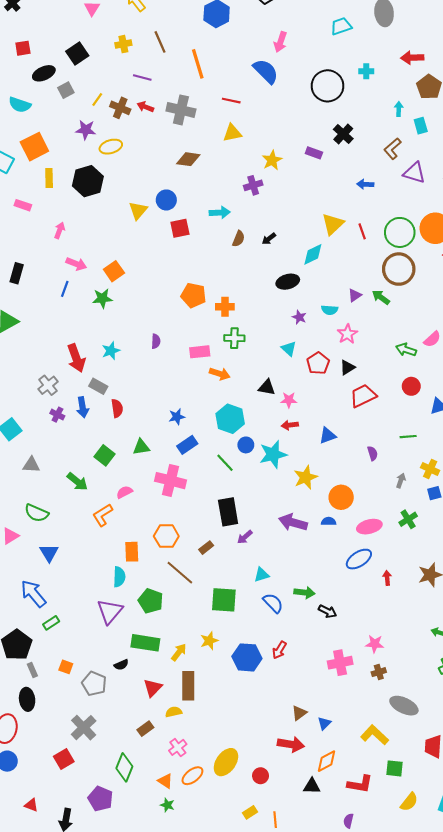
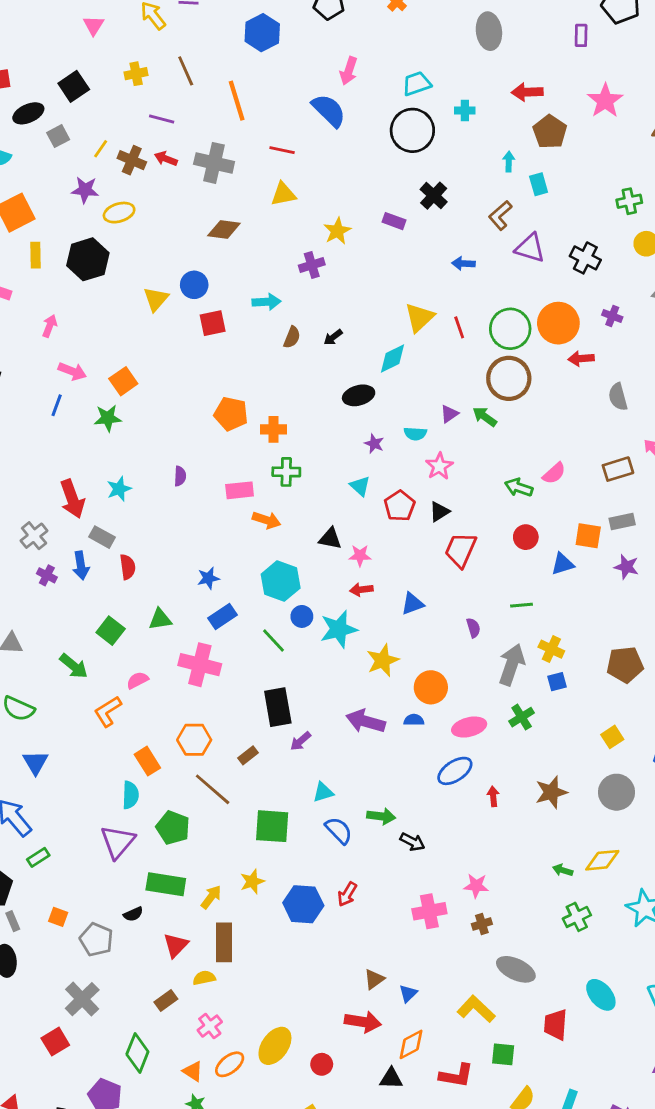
cyan trapezoid: (341, 26) -> (417, 84), moved
red trapezoid: (363, 396) -> (461, 550), turned -40
gray arrow: (401, 481) -> (512, 665), size x2.0
orange rectangle: (132, 552) -> (147, 761), turned -30

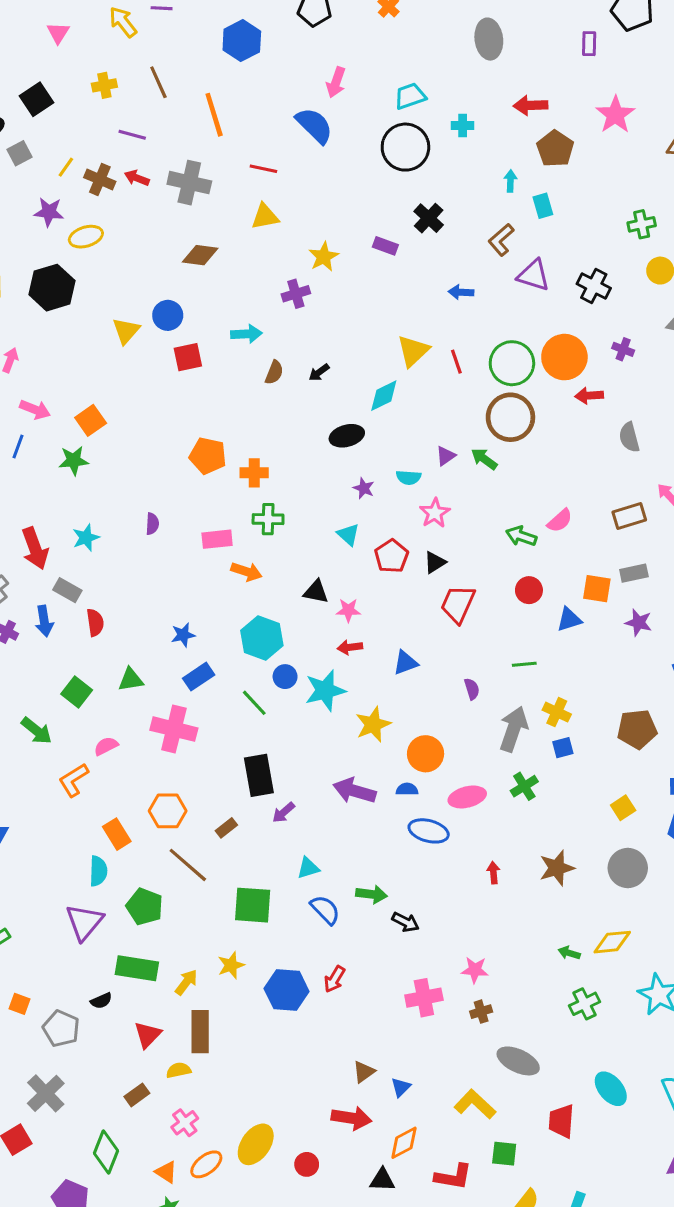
blue ellipse: (455, 771) -> (429, 831), moved, turned 48

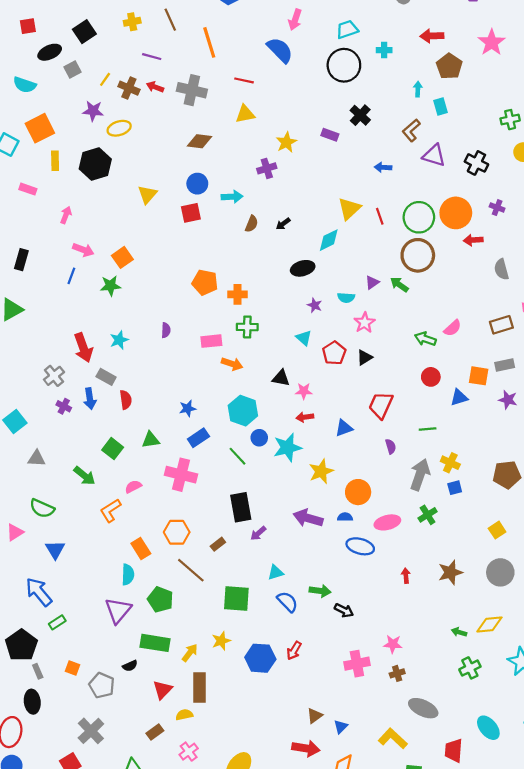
blue circle: (168, 315) -> (197, 184), moved
red trapezoid: (458, 604) -> (381, 405), moved

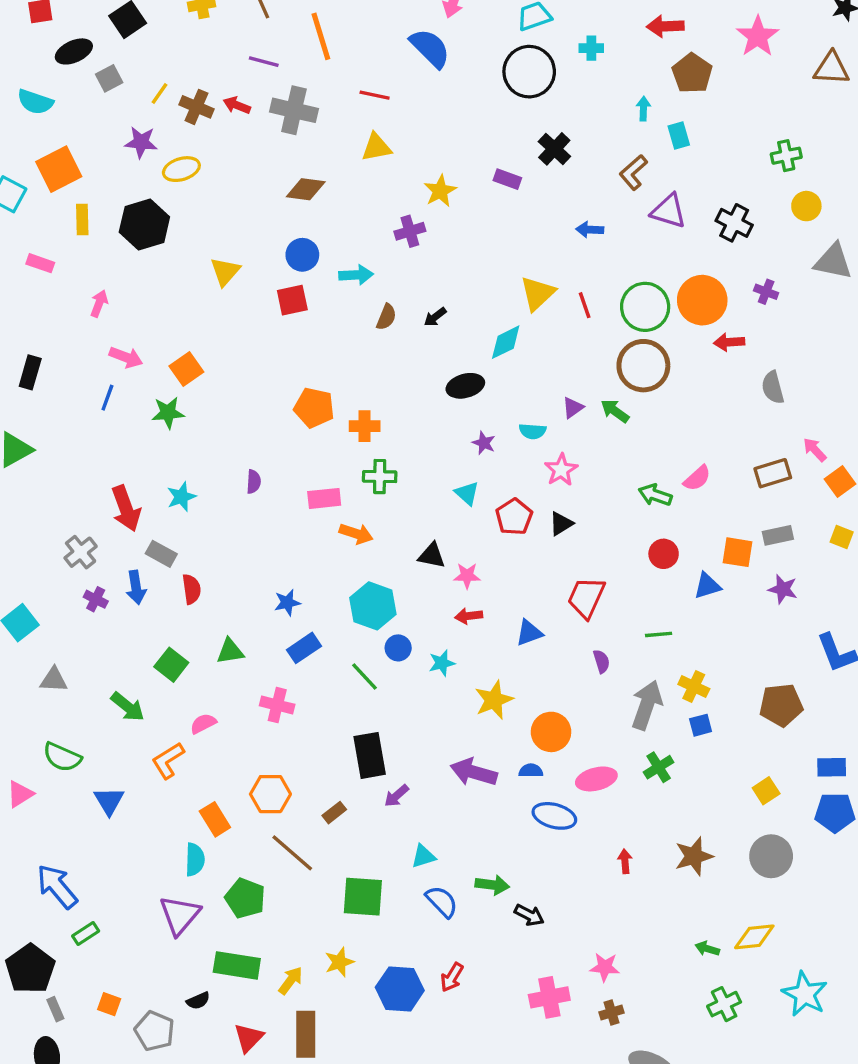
purple line: (152, 57) -> (264, 62), moved
cyan star: (287, 448) -> (442, 663), size x0.6
pink cross: (181, 475) -> (277, 705), size x0.7
blue triangle: (55, 550) -> (109, 801), moved

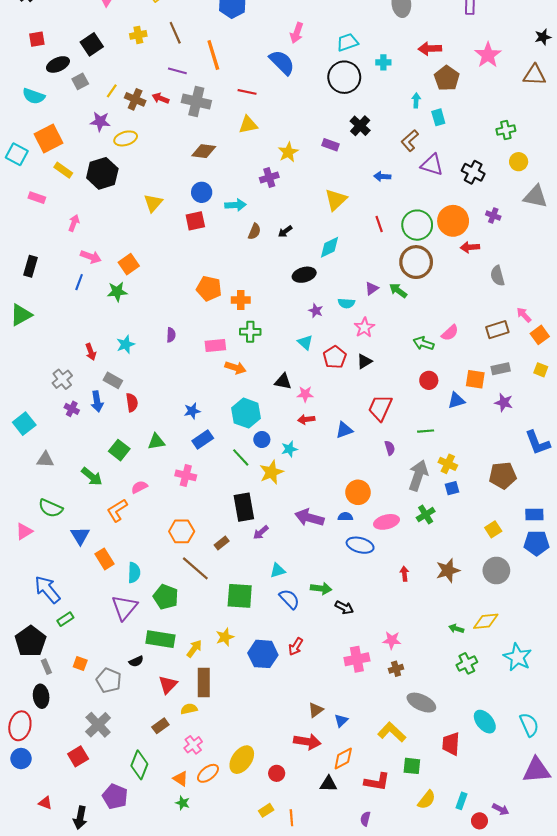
yellow rectangle: (82, 219) -> (63, 170), turned -54
yellow triangle: (538, 293) -> (336, 200), moved
red arrow: (126, 508) -> (91, 352), size x0.6
yellow star: (494, 700) -> (271, 472), moved
orange rectangle: (215, 819) -> (104, 559), moved

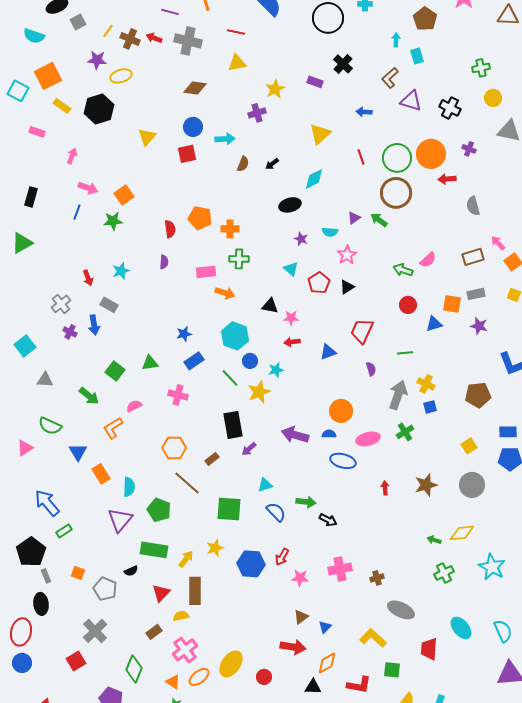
red semicircle: (132, 403) -> (170, 229), moved
pink star: (392, 640) -> (300, 578), moved
pink cross: (193, 745) -> (185, 650), size x1.4

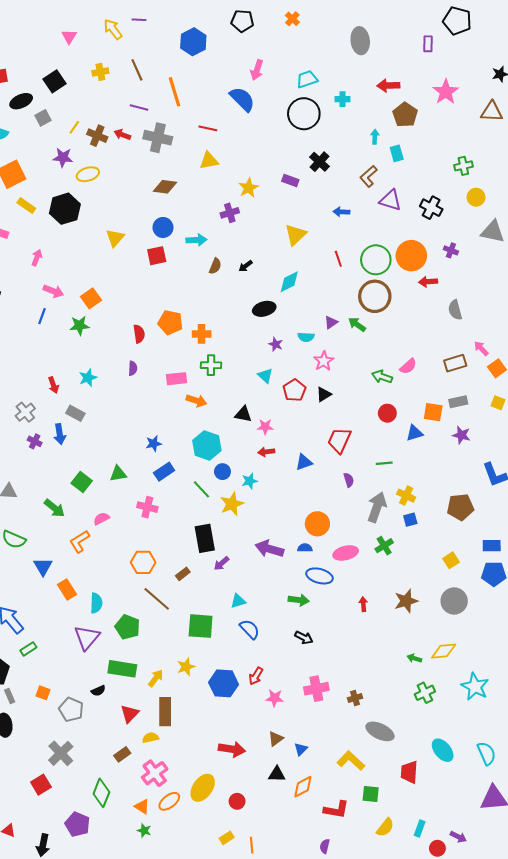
green arrow: (306, 502) -> (299, 600), moved
red arrow: (293, 647) -> (232, 749), moved
black triangle: (313, 687) -> (277, 774), moved

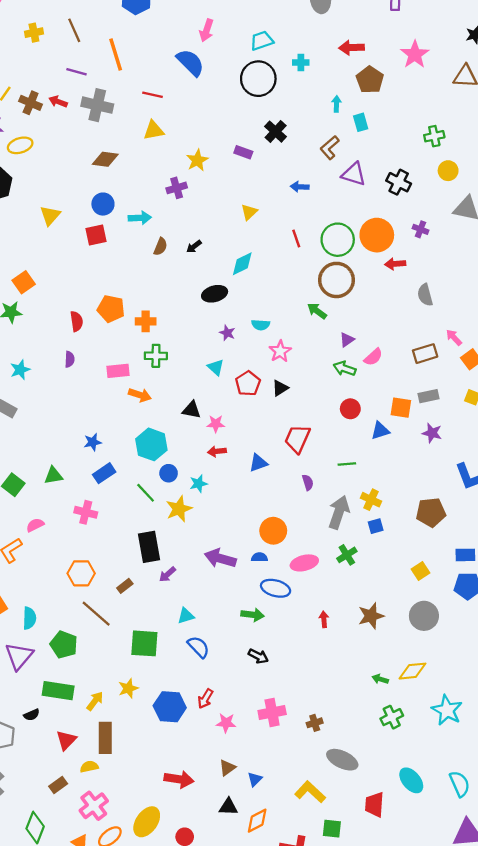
yellow triangle: (296, 235) -> (249, 212), size x0.7
purple triangle: (331, 322) -> (347, 340), moved

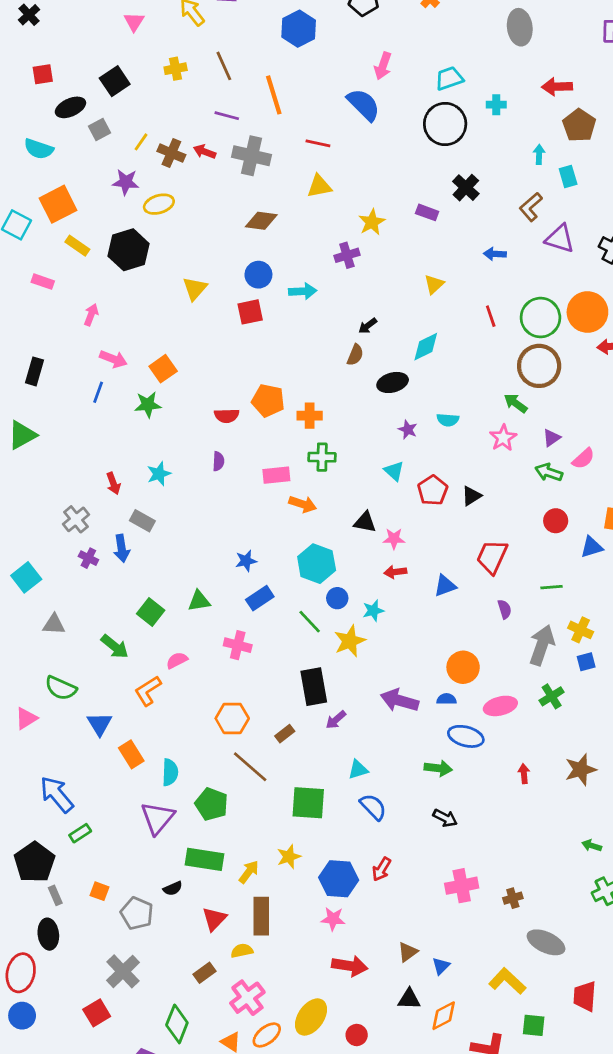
brown semicircle: (160, 247) -> (355, 355), moved
red semicircle: (77, 321) -> (227, 416), turned 96
pink star: (280, 351) -> (503, 438), moved
pink star: (226, 723) -> (333, 919), moved

